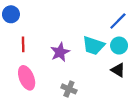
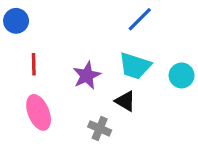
blue line: (118, 21) -> (140, 19), moved
cyan circle: (119, 46) -> (182, 75), moved
black triangle: (118, 70) -> (125, 101), moved

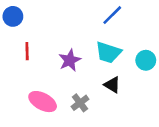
black triangle: (125, 101) -> (112, 85), moved
pink ellipse: (39, 112) -> (43, 102), moved, turned -40
gray cross: (100, 128) -> (80, 103), turned 30

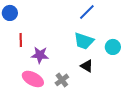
purple star: (70, 60) -> (40, 55), moved, turned 30

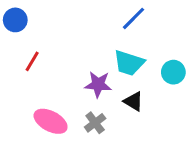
red line: (21, 40) -> (32, 61), turned 32
purple star: (40, 55) -> (98, 84), moved

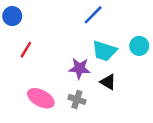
blue line: (133, 18) -> (93, 15), moved
cyan circle: (173, 72) -> (139, 46), moved
gray cross: (95, 123) -> (77, 99), turned -35

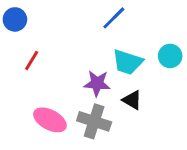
gray cross: (77, 99) -> (94, 121), size x1.5

